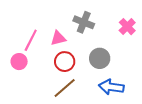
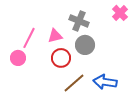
pink cross: (127, 27) -> (120, 13), moved
gray circle: (100, 58) -> (85, 45), moved
brown line: (65, 88) -> (74, 83), moved

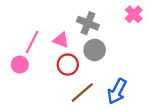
pink triangle: (55, 36) -> (61, 40), turned 35
blue arrow: (105, 82) -> (117, 91), turned -70

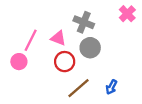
blue arrow: (117, 91) -> (111, 87), size x0.6

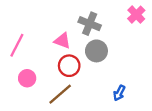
pink line: (31, 40) -> (17, 45), moved
pink circle: (19, 62) -> (27, 78), moved
brown line: (78, 88) -> (60, 94), moved

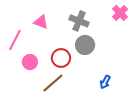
pink triangle: (62, 41) -> (41, 22), moved
pink circle: (27, 78) -> (30, 62), moved

